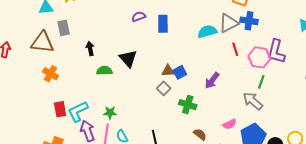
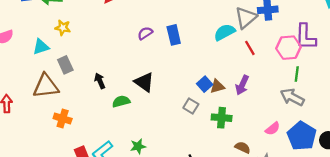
red line: (235, 49) -> (250, 48), moved
brown triangle: (168, 71) -> (217, 86), moved

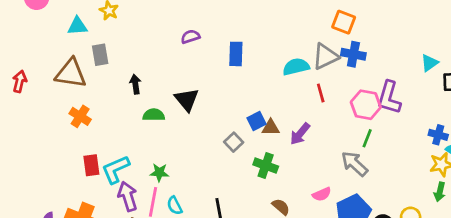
purple semicircle: (145, 33) -> (190, 37), moved

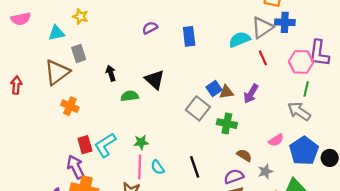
brown triangle: (71, 73) -> (57, 72), turned -36
gray square: (234, 142) -> (198, 108), size x1.5
purple arrow: (128, 196) -> (76, 167), moved

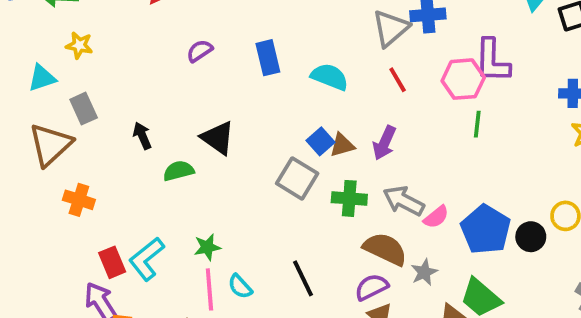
cyan semicircle: (240, 39) -> (330, 77), moved, turned 50
gray arrow: (299, 111) -> (404, 201), moved
brown semicircle: (244, 155) -> (385, 249), size x1.6

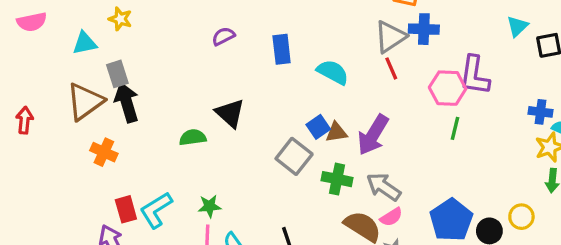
red line: (398, 80) -> (391, 68), moved
black arrow: (142, 136) -> (127, 103), moved, size x1.6
purple arrow: (384, 143) -> (373, 135), size x1.4
pink semicircle: (436, 217) -> (391, 217), moved

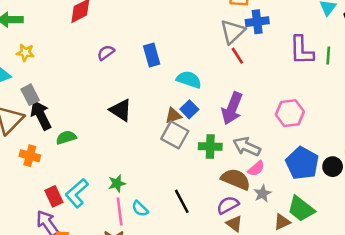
cyan semicircle: (333, 72) -> (189, 80), moved
pink hexagon: (448, 88) -> (290, 113), moved
green line: (455, 128) -> (328, 56), moved
brown triangle: (336, 132) -> (173, 116), moved
green semicircle: (193, 137) -> (66, 137), moved

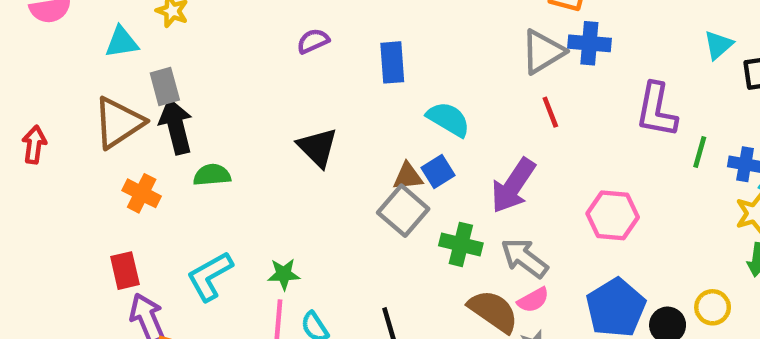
red line: (237, 56) -> (550, 112), moved
green line: (328, 56) -> (700, 152), moved
red rectangle: (54, 196) -> (125, 271), moved

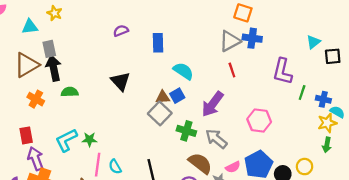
green star: (284, 274) -> (89, 139), moved
pink semicircle: (533, 300) -> (233, 167), moved

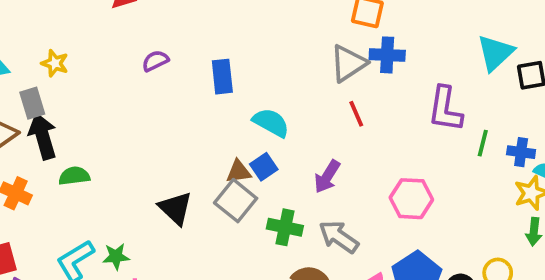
yellow star: (55, 13) -> (55, 63), moved
cyan triangle: (313, 42) -> (495, 53), size x1.5
black triangle: (120, 81) -> (175, 208), moved
purple arrow: (213, 104) -> (327, 177), size x0.7

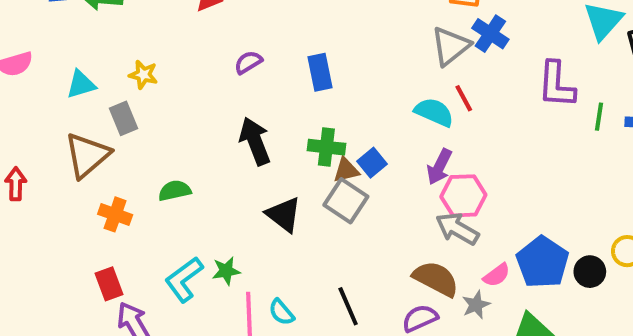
blue cross: (387, 55) -> (490, 34), turned 36
cyan semicircle: (271, 123) -> (434, 112), moved
black arrow: (43, 136) -> (255, 141), moved
pink hexagon: (411, 199) -> (463, 196), moved
green cross: (285, 227) -> (326, 147), moved

